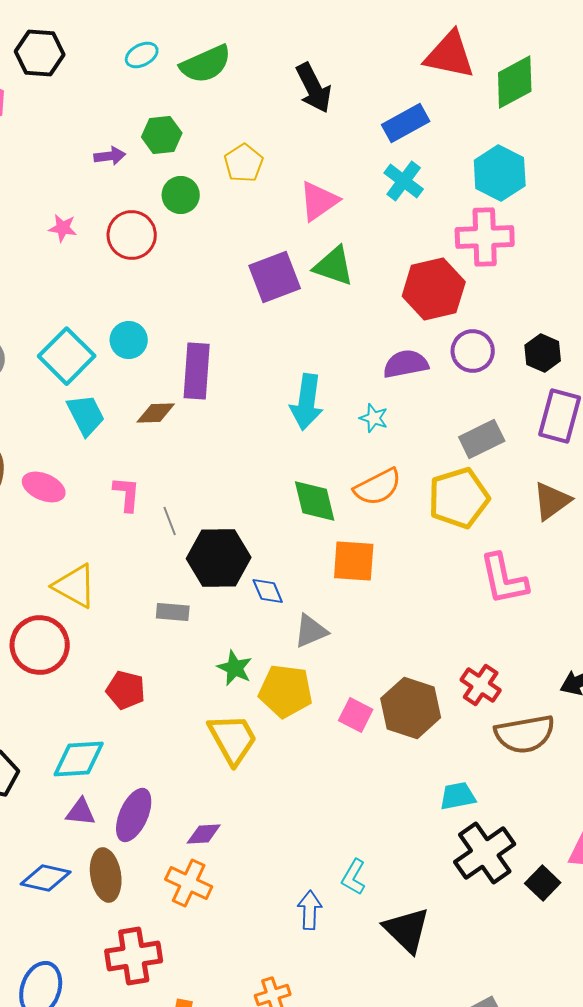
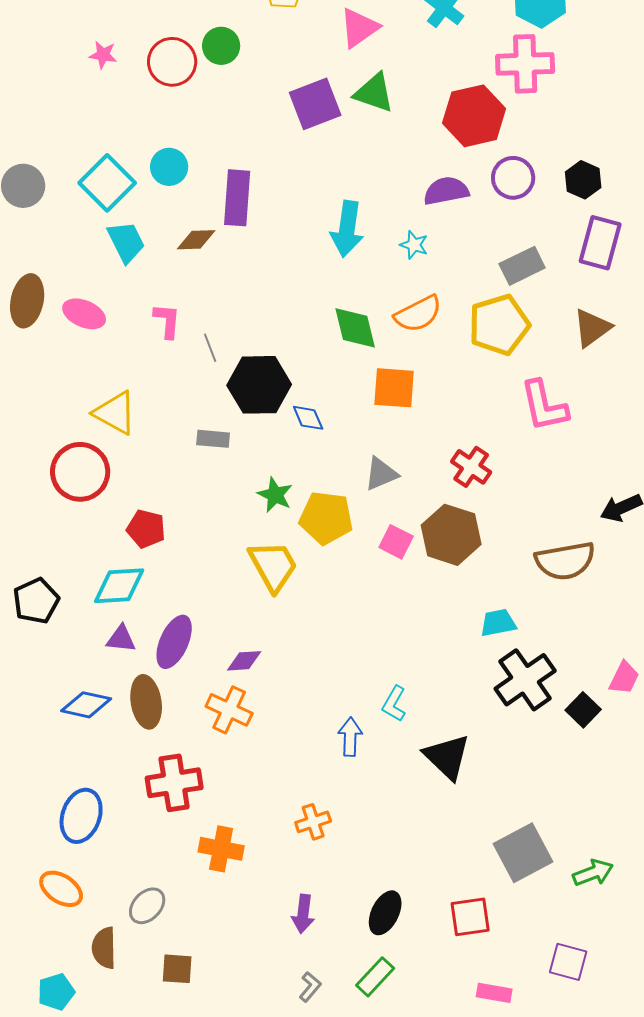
green circle: (181, 195) -> (221, 46), moved
gray triangle: (311, 631) -> (381, 474), moved
red cross: (481, 685) -> (471, 467), moved
red pentagon: (126, 690) -> (146, 529), moved

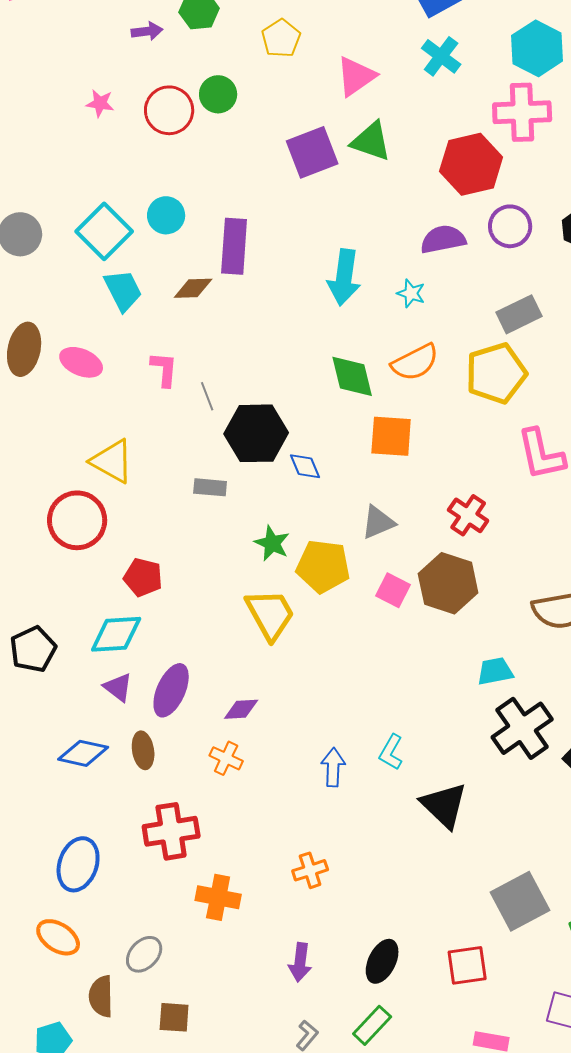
purple triangle: (121, 639) -> (118, 687), turned 32
brown ellipse: (146, 702) -> (143, 750), size x0.7
orange cross: (229, 710) -> (226, 758), size x0.7
blue arrow: (350, 737) -> (333, 767), moved

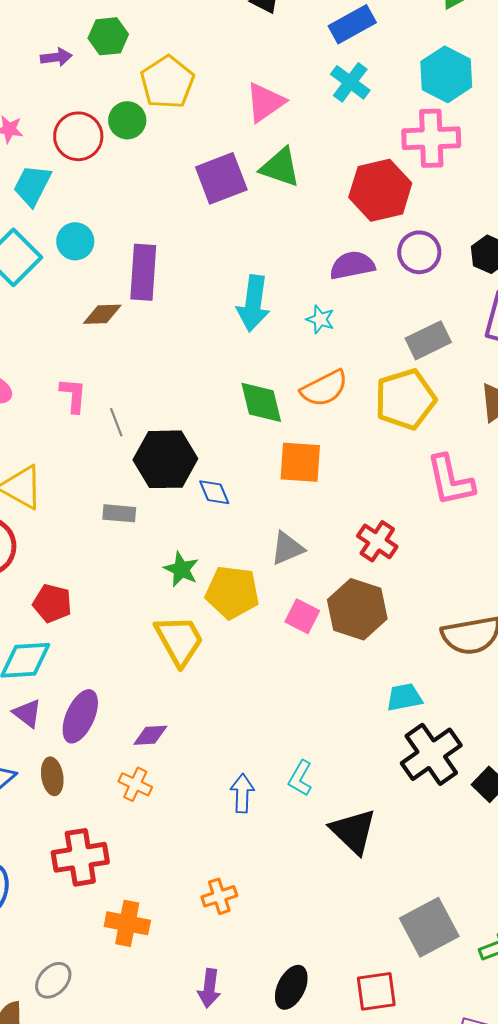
yellow pentagon: (281, 38) -> (167, 82), moved, size x1.4
cyan trapezoid: (123, 290) -> (32, 185), moved, turned -126

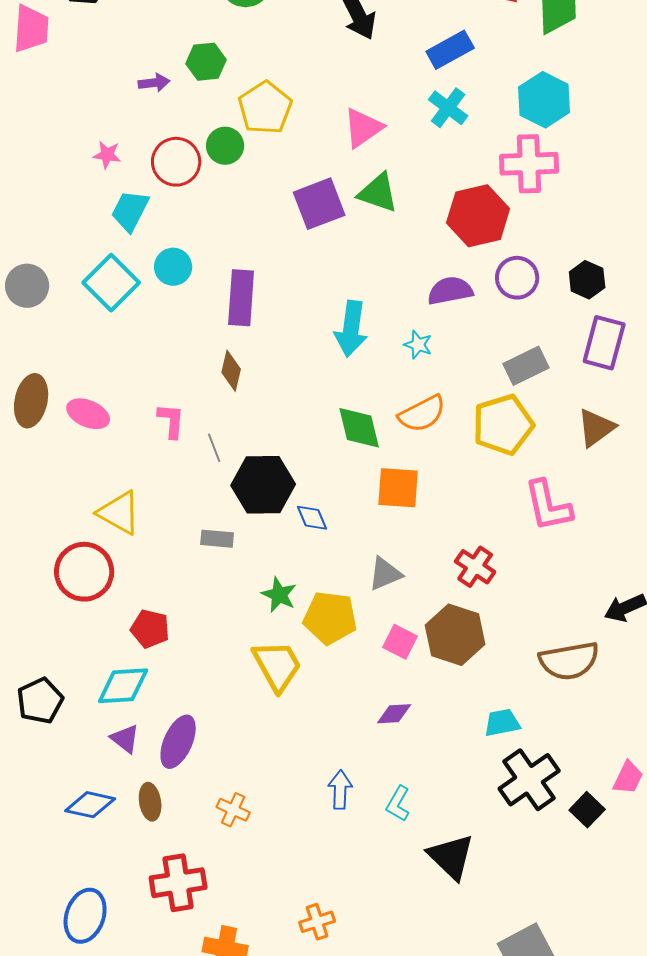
brown diamond: (102, 314) -> (231, 371), moved, turned -75
purple diamond: (150, 735) -> (394, 714), moved
blue arrow: (242, 793) -> (340, 790), moved

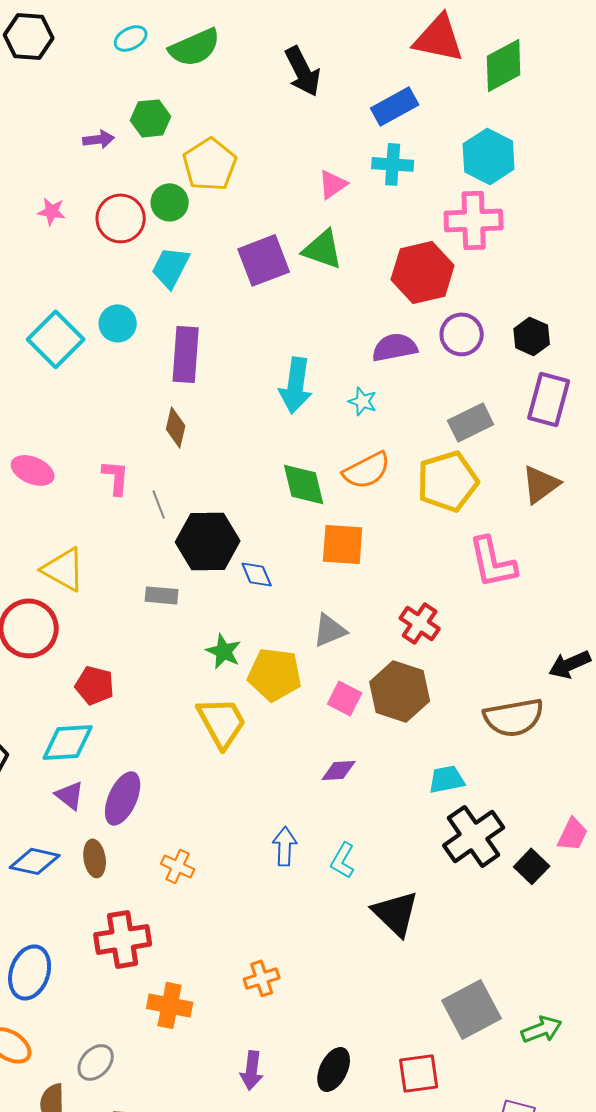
cyan cross: (448, 108) -> (393, 164), turned -33
pink triangle: (363, 128) -> (333, 184), moved, size x0.7
cyan trapezoid: (130, 211) -> (171, 267), moved

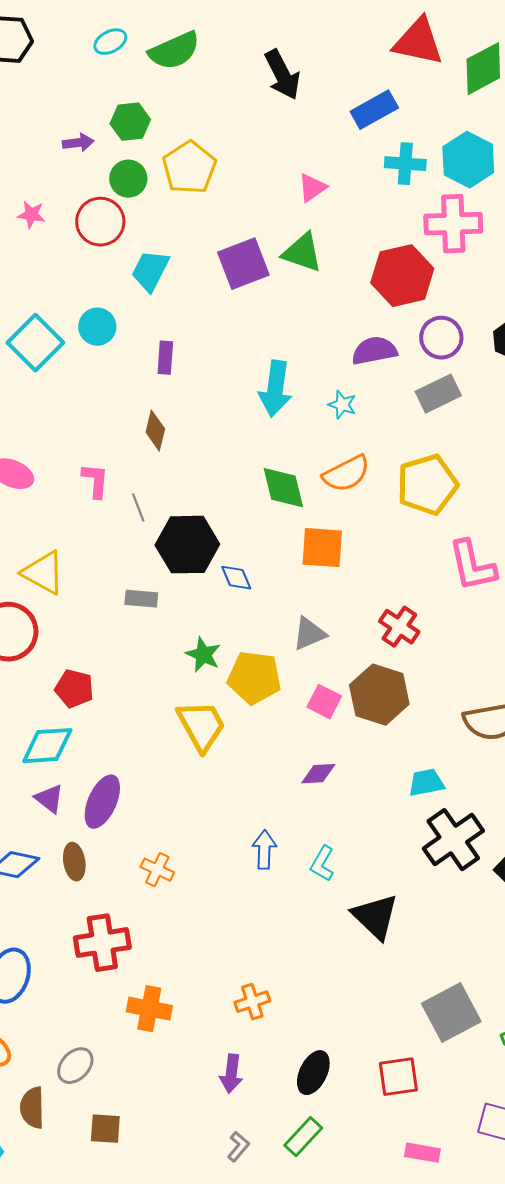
cyan cross: (393, 164) -> (405, 164), moved
green circle: (170, 202) -> (128, 179), moved
purple rectangle: (186, 354) -> (165, 358), size x0.6
gray rectangle: (471, 422) -> (438, 394), moved
orange cross: (262, 978) -> (252, 1002), moved

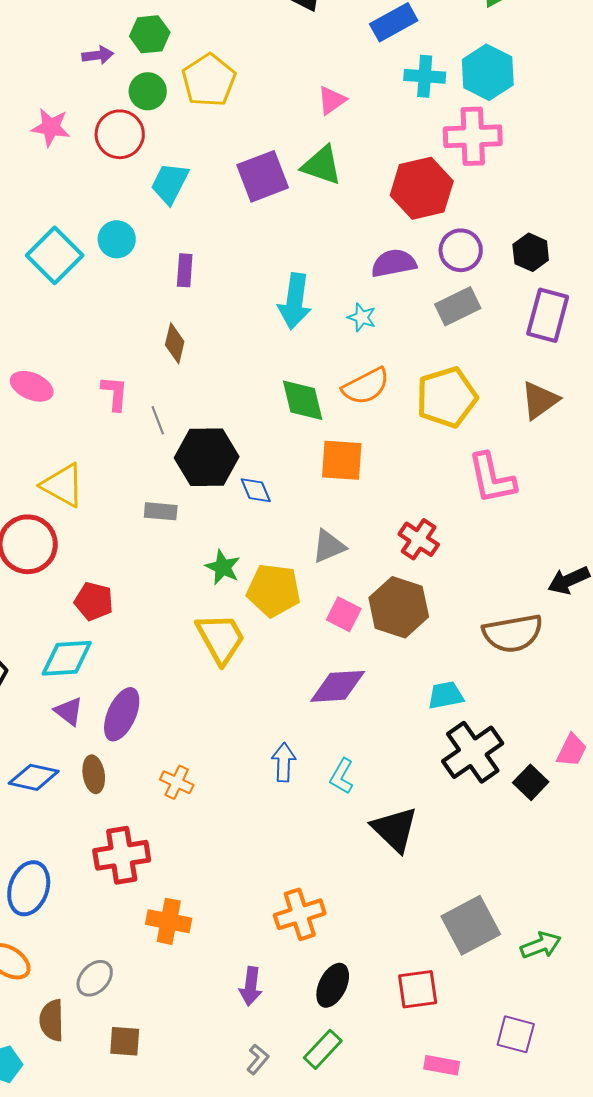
pink star: (31, 215) -> (51, 127), size x1.4
purple diamond: (318, 774) -> (338, 686), size x1.6
orange cross: (252, 1002) -> (300, 914), moved, size x1.4

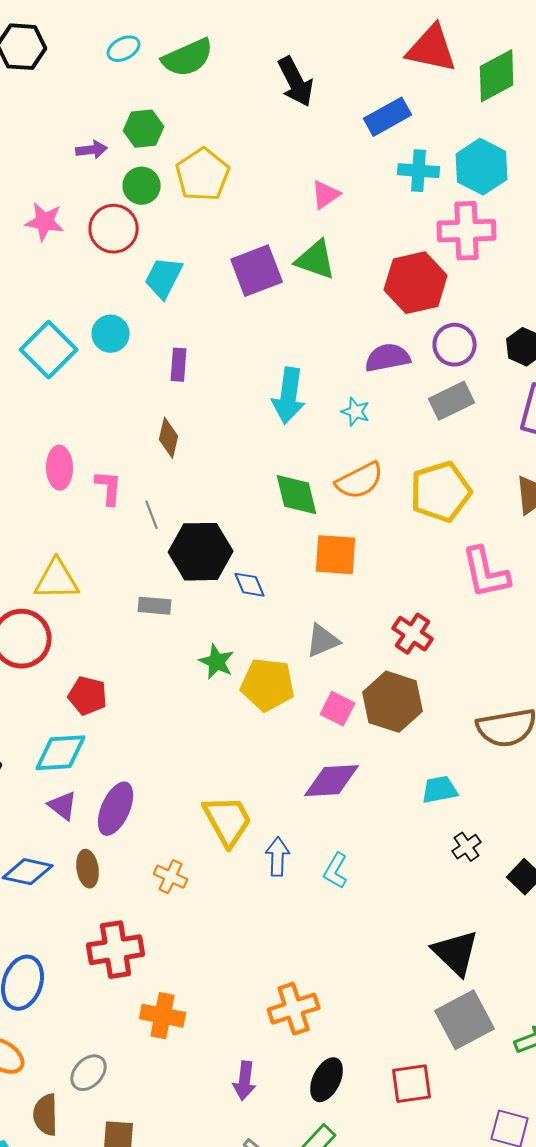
pink ellipse: (32, 386) -> (60, 468), moved, turned 66
yellow triangle: (63, 485) -> (57, 580), turned -30
yellow trapezoid: (221, 638) -> (228, 821), moved
black cross: (473, 752) -> (467, 847), size x0.5
black triangle: (395, 829) -> (456, 953), moved

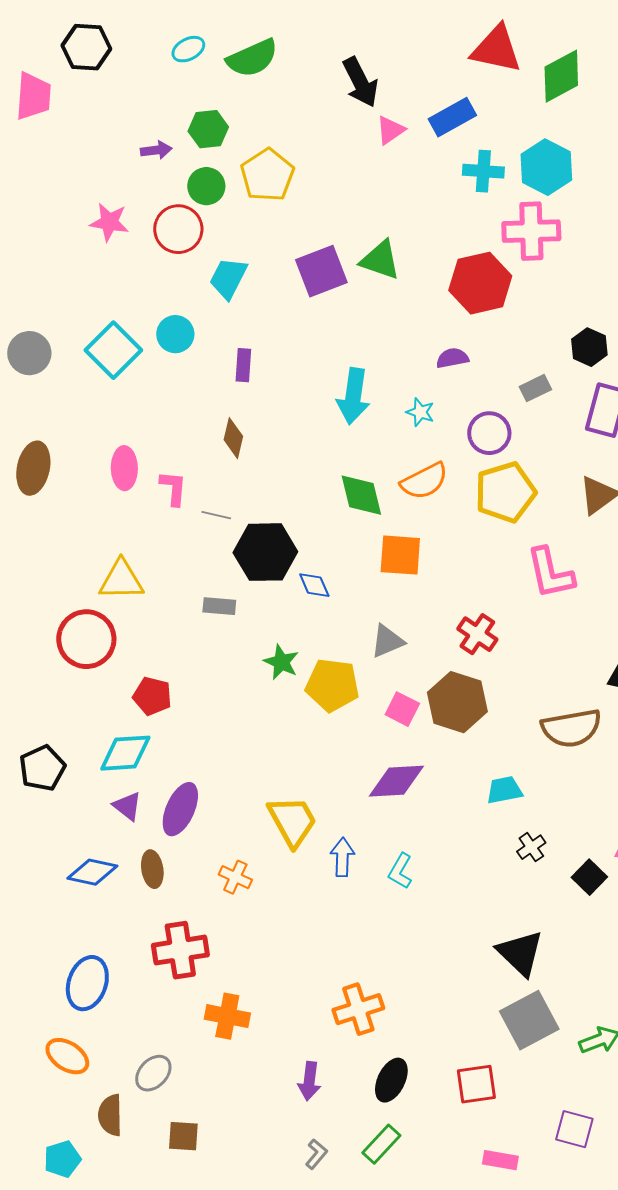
pink triangle: (326, 195) -> (390, 130), moved
purple circle: (455, 345) -> (489, 433), moved
purple semicircle: (388, 358) -> (452, 358), size x0.7
gray rectangle: (452, 401) -> (535, 388), moved, size x0.7
gray line: (152, 515) -> (216, 515), turned -56

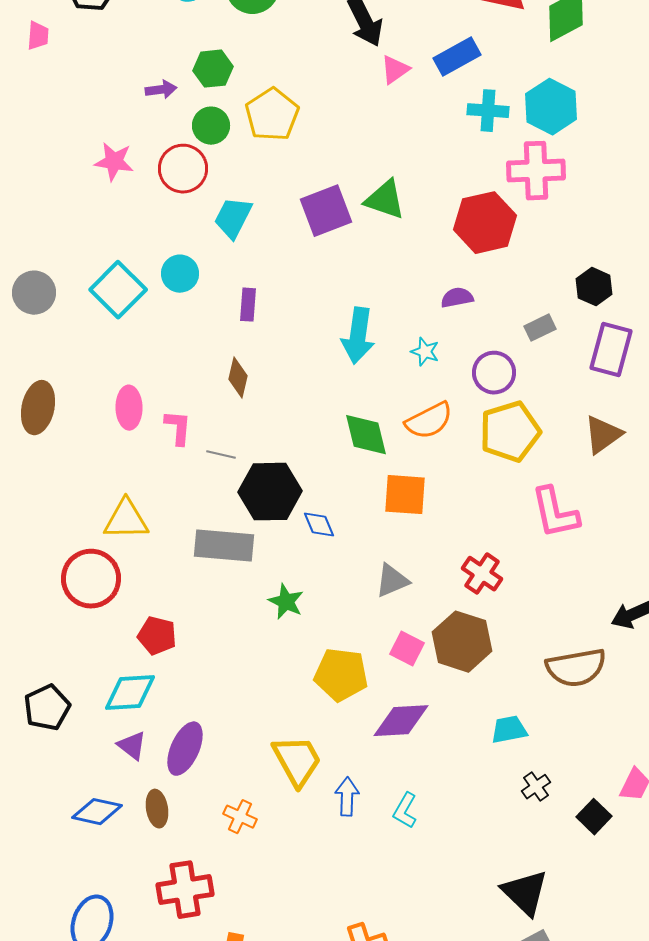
pink trapezoid: (33, 96) -> (38, 36), size x0.6
gray rectangle: (219, 606) -> (224, 546), size x1.8
yellow pentagon: (332, 685) -> (341, 675), moved

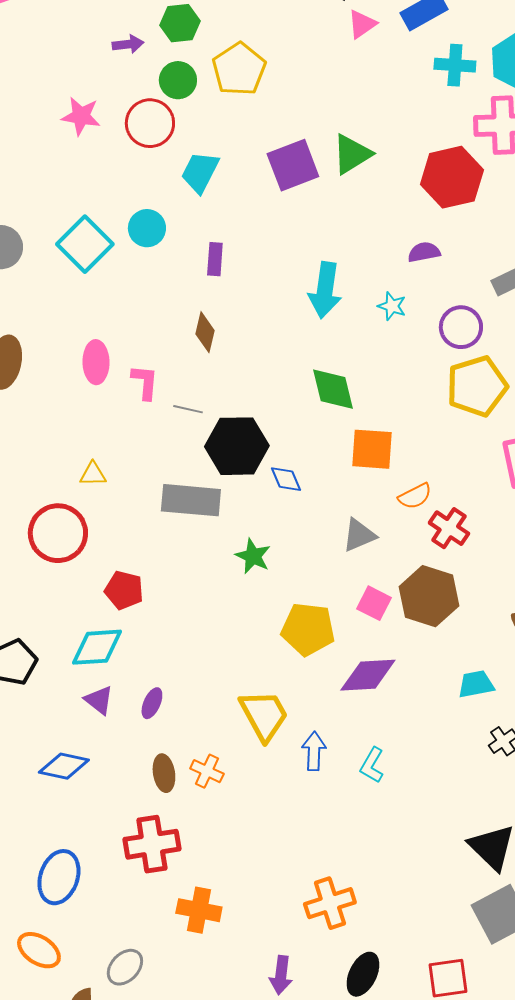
green triangle: (385, 200) -> (352, 154), turned -51
orange semicircle: (429, 421) -> (415, 496), moved, size x0.7
yellow triangle: (126, 520) -> (93, 474), size x0.6
purple ellipse: (185, 749) -> (152, 703), size x0.6
brown ellipse: (157, 809) -> (164, 773), moved

